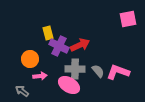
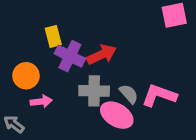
pink ellipse: (69, 85) -> (117, 115), moved

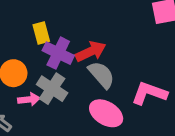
gray cross: (94, 91) -> (52, 89), moved, turned 32
gray semicircle: (129, 94) -> (101, 75), moved, size x1.4

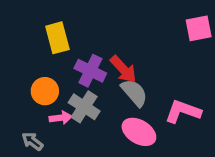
yellow rectangle: (41, 33) -> (57, 38), moved, size x1.4
red arrow: (91, 52) -> (123, 69), turned 72

